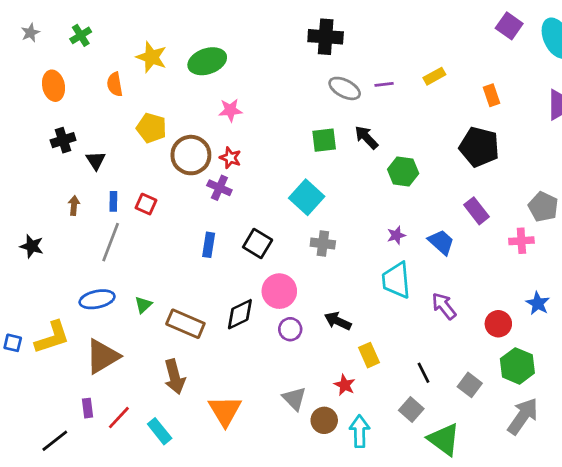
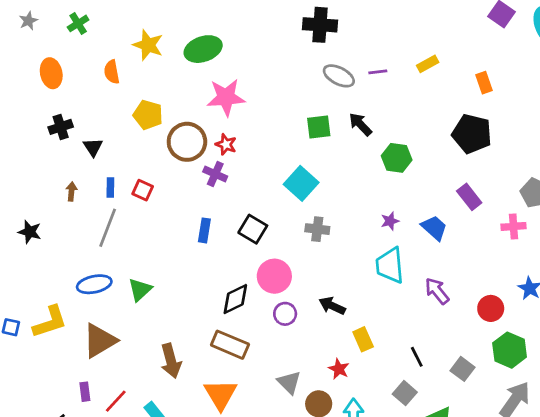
pink star: (230, 110) -> (226, 97), size x1.6
green triangle: (143, 305) -> (140, 290), size x1.4
brown rectangle: (185, 324) -> (230, 345), moved

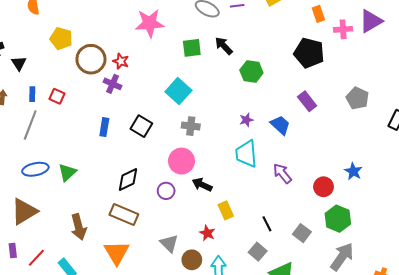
pink star: (226, 97) -> (150, 23), moved
pink cross: (514, 226) -> (343, 29), moved
pink circle: (274, 276) -> (182, 161), moved
blue ellipse: (94, 284) -> (35, 169), moved
green triangle: (140, 290) -> (67, 172), moved

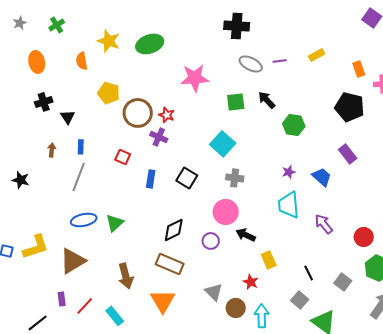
red square: (57, 96) -> (123, 157), moved

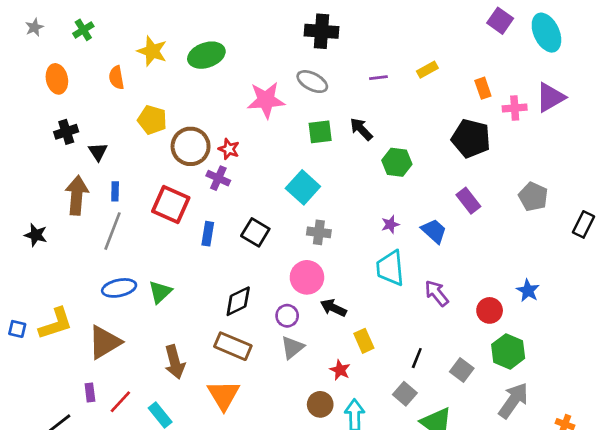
gray ellipse: (251, 64) -> (312, 82), moved
brown arrow: (52, 150) -> (77, 195), size x2.0
red square: (123, 157) -> (171, 205), size x1.8
black line: (309, 273) -> (417, 358), turned 49
gray triangle: (214, 292) -> (292, 347), moved, turned 36

